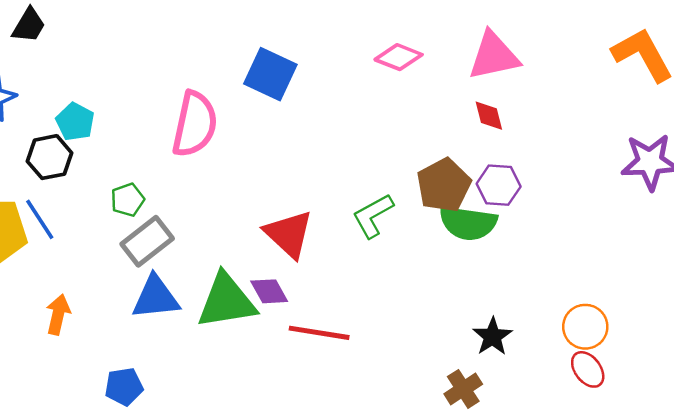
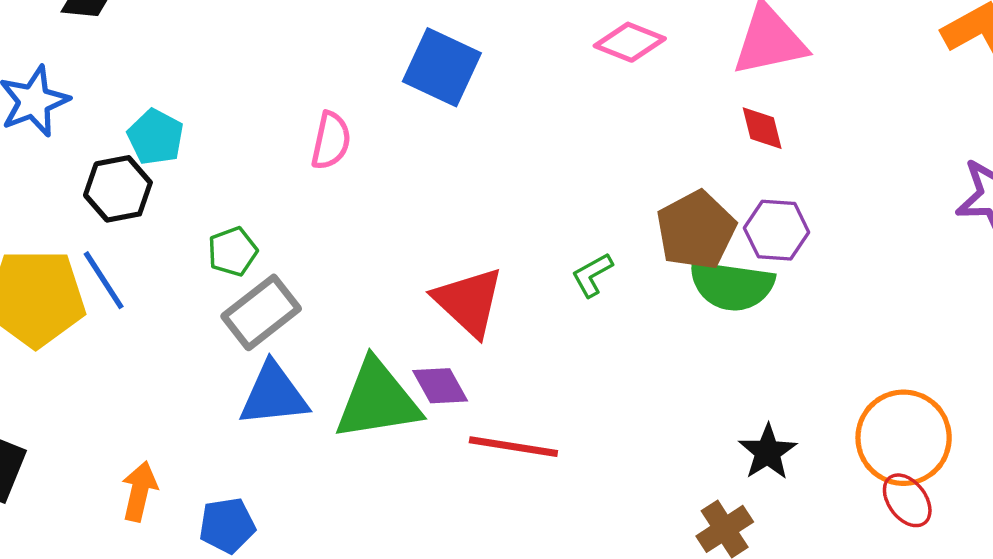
pink semicircle: (195, 124) -> (331, 141), size x0.6
green L-shape: (373, 216) -> (592, 275), size x0.7
orange arrow: (58, 315) -> (139, 491), moved
orange circle: (585, 327) -> (904, 438), size x1.4

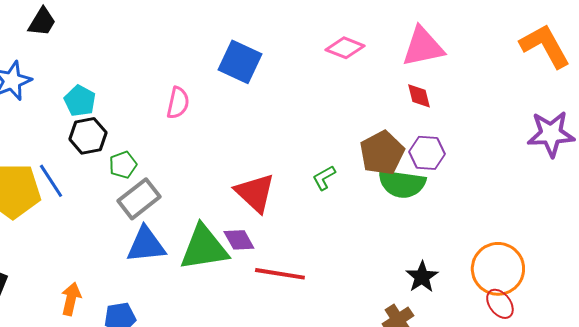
black hexagon: (118, 189) -> (88, 136), moved

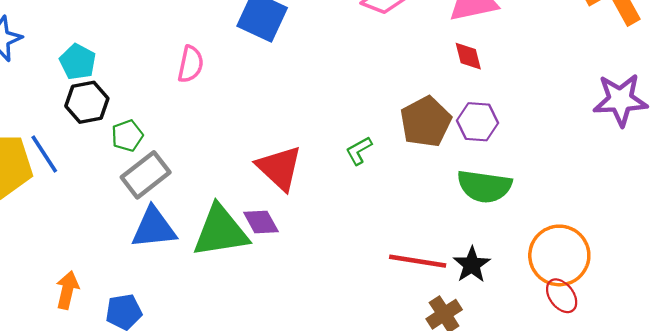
green semicircle: (402, 184) -> (484, 186), moved
red line: (280, 274) -> (418, 261), moved

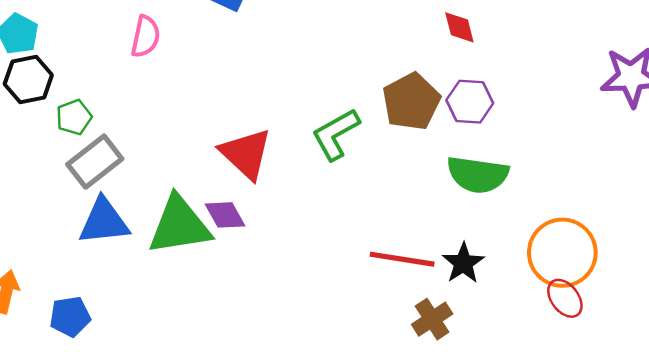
green L-shape: (359, 151) -> (336, 134), size x1.6

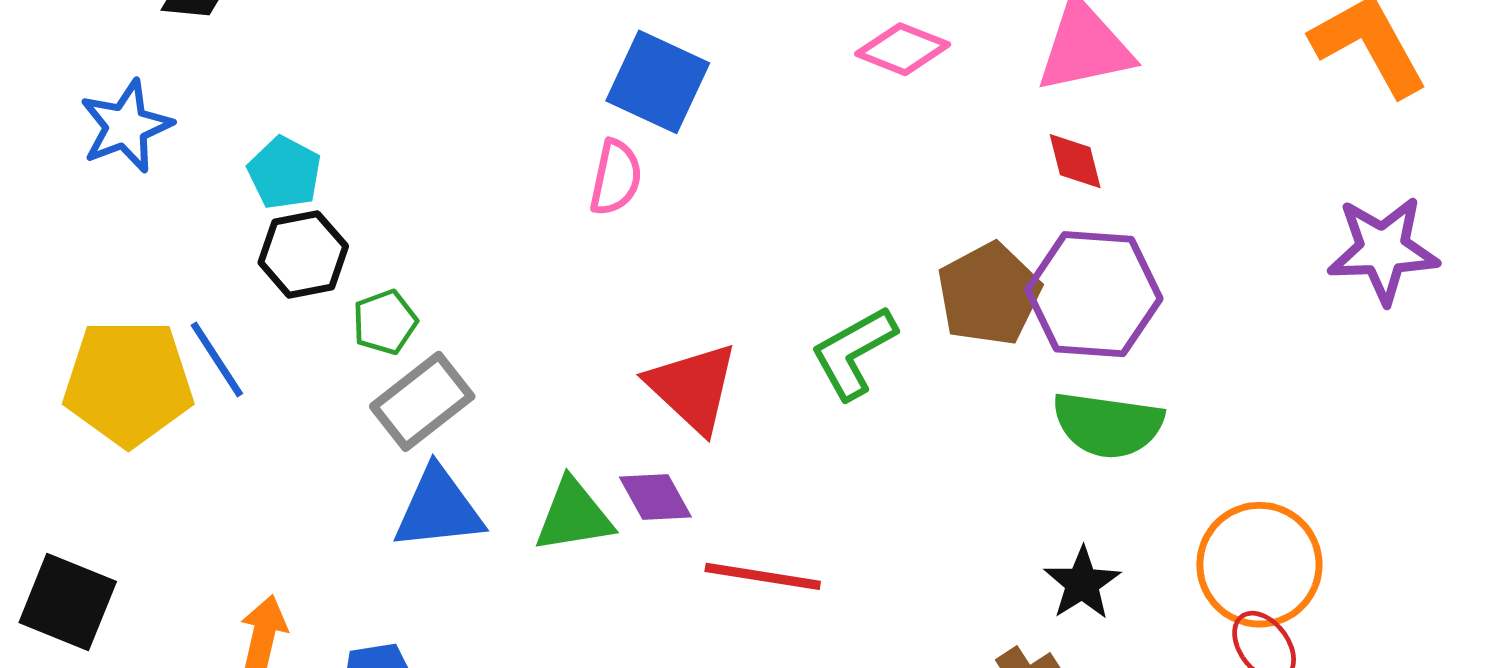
pink semicircle: (146, 36) -> (616, 178), moved
purple hexagon: (470, 102) -> (1094, 294), size x1.6
green triangle: (179, 225) -> (574, 516), size x0.7
red line: (402, 259) -> (763, 576), moved

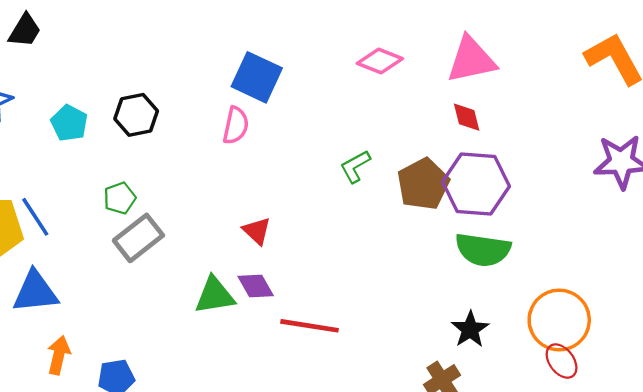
black hexagon: (303, 254) -> (136, 115), moved
green L-shape: (854, 352) -> (355, 166), moved, size x0.7
red triangle: (693, 387) -> (257, 231), moved, size x0.6
blue triangle: (438, 509) -> (35, 292), moved

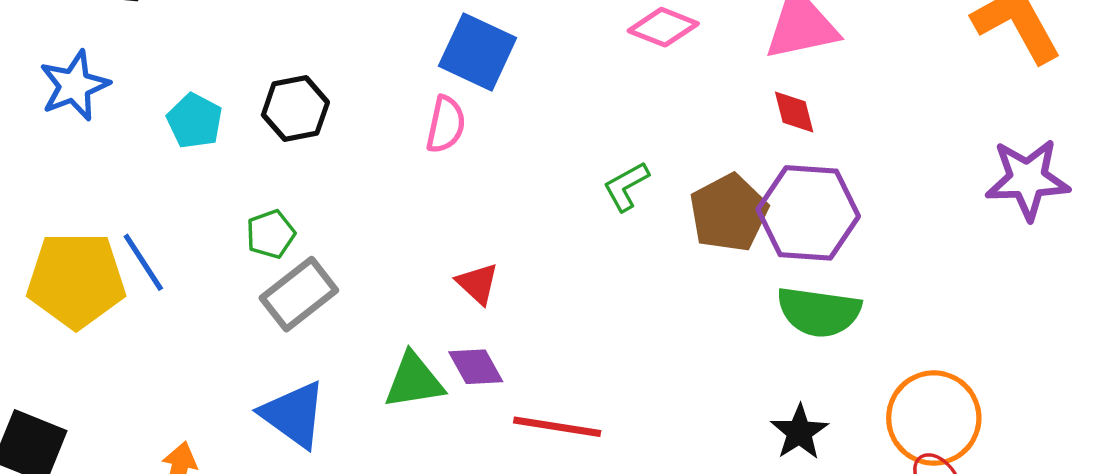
blue triangle: (35, 292) -> (294, 414), moved, turned 42

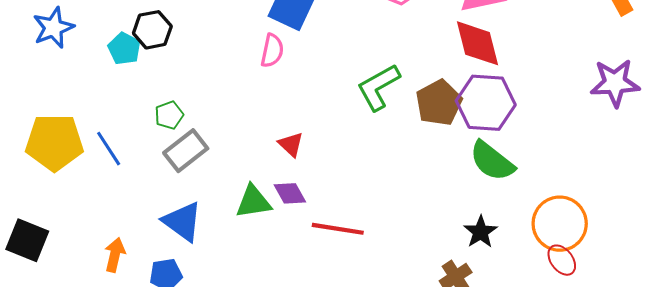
black hexagon: (295, 109) -> (152, 30), moved
red diamond: (794, 112) -> (477, 43), size x1.8
green L-shape: (626, 186) -> (378, 87), size x1.6
blue line: (143, 262) -> (109, 149), moved
green semicircle: (819, 312) -> (492, 161), turned 30

